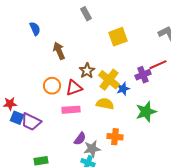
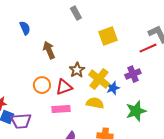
red line: (158, 65) -> (148, 48), moved
purple trapezoid: (31, 122) -> (21, 121), turned -30

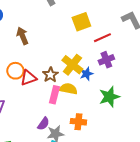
red line: (148, 48) -> (102, 38), moved
brown star: (77, 70) -> (50, 75), moved
red triangle: (64, 87) -> (28, 78), moved
pink rectangle: (61, 109) -> (54, 95), moved, turned -72

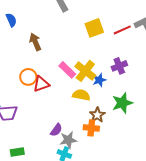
red line: (102, 38) -> (122, 30), moved
brown star: (50, 75) -> (97, 115), moved
pink rectangle: (54, 95) -> (67, 70), moved, turned -60

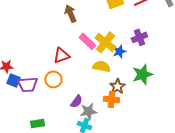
brown arrow: (35, 42) -> (70, 13), moved
orange circle: (28, 77) -> (53, 79), moved

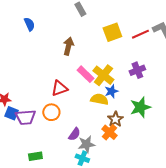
brown arrow: (70, 13) -> (68, 46), turned 36
blue star: (119, 51) -> (111, 91), moved
orange cross: (111, 99) -> (109, 132), turned 35

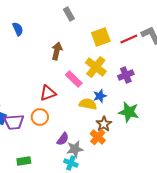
yellow cross: (103, 75) -> (96, 67), moved
green star: (140, 107) -> (129, 112), turned 30

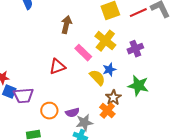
yellow semicircle: (88, 104) -> (97, 78), turned 36
orange circle: (40, 117) -> (49, 111), moved
purple semicircle: (63, 139) -> (72, 113), turned 40

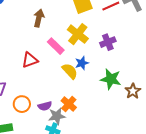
brown star: (113, 98) -> (133, 91), moved
orange cross: (107, 111) -> (69, 104), moved

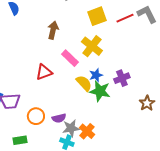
purple cross: (108, 42) -> (122, 78), moved
green star: (111, 79) -> (100, 91), moved
orange cross: (69, 104) -> (87, 131), moved

